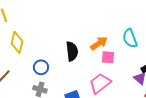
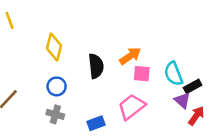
cyan semicircle: (130, 38) -> (173, 74), moved
yellow diamond: (17, 42) -> (54, 47), moved

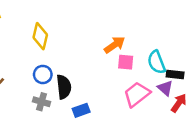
black semicircle: (96, 66) -> (64, 87), moved
black rectangle: (193, 86) -> (175, 74), turned 35
pink trapezoid: (132, 107) -> (137, 94), moved

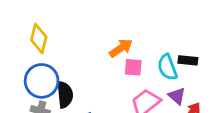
blue circle: (43, 74) -> (42, 81), size x1.6
black rectangle: (175, 74) -> (188, 60), moved

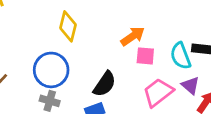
yellow diamond: (39, 39) -> (68, 26), moved
black semicircle: (65, 95) -> (105, 84), moved, turned 40

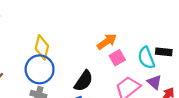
yellow diamond: (68, 26) -> (42, 47), moved
pink square: (145, 56) -> (117, 58), turned -35

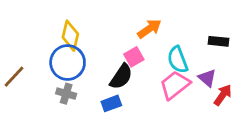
pink square: (117, 58) -> (134, 57), moved
cyan semicircle: (146, 58) -> (178, 60), moved

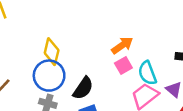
pink square: (134, 57) -> (123, 66), moved
black semicircle: (121, 77) -> (83, 88), moved

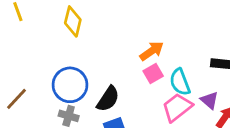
yellow diamond: (52, 52) -> (73, 21), moved

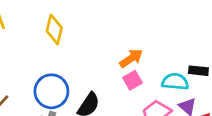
cyan semicircle: (180, 82) -> (175, 82), moved, turned 116

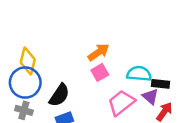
yellow diamond: (54, 29) -> (28, 61), moved
black rectangle: (198, 71) -> (160, 84), moved

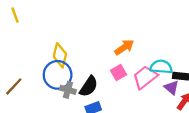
pink square: (100, 72) -> (119, 73), moved
pink trapezoid: (121, 103) -> (145, 77), moved
gray cross: (24, 110) -> (68, 90), moved

